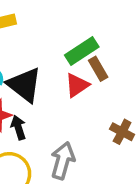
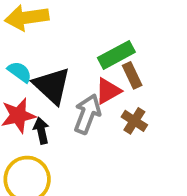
brown cross: (122, 132) -> (134, 121), moved
gray arrow: (63, 161) -> (87, 114), moved

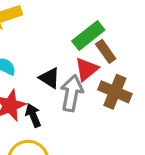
black triangle: (52, 86) -> (49, 78), moved, size x0.6
brown cross: (134, 121) -> (115, 92), size x1.4

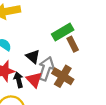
red triangle: (87, 69) -> (34, 80), moved, turned -42
brown cross: (115, 92) -> (63, 76), moved

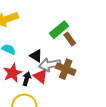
gray arrow: (46, 69) -> (50, 65), turned -110
black arrow: (19, 80) -> (27, 79), turned 40

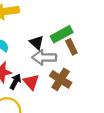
black triangle: (36, 56) -> (37, 43), moved
gray arrow: (50, 65) -> (44, 57), moved

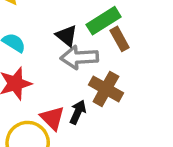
black arrow: (15, 82) -> (78, 112), moved
red triangle: (31, 82) -> (52, 118), moved

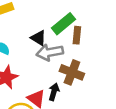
brown rectangle: (120, 39) -> (77, 35), turned 42

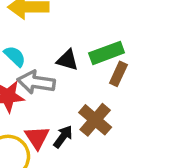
black triangle: (38, 38) -> (67, 60), turned -35
gray arrow: (50, 52) -> (36, 82), moved

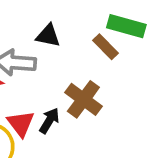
green rectangle: (107, 53) -> (126, 26), moved, turned 40
brown rectangle: (118, 74) -> (106, 47), turned -65

